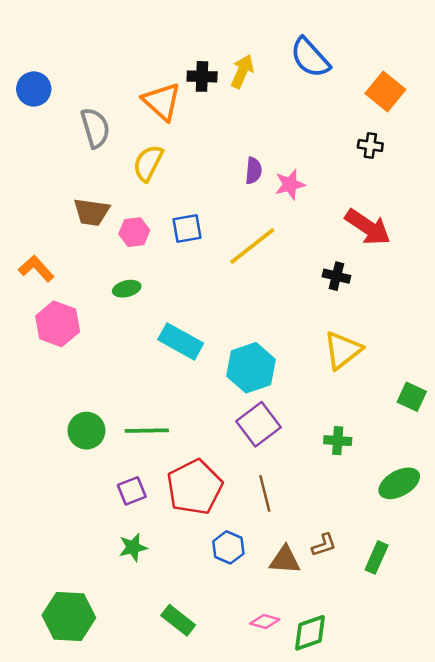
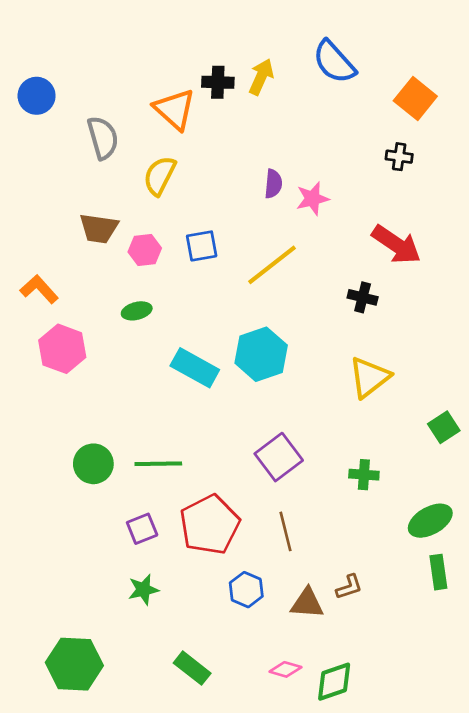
cyan hexagon: (251, 368) -> (261, 354), moved
green square: (412, 397) -> (444, 427), turned 32
green rectangle: (377, 557) -> (438, 572), moved, turned -32

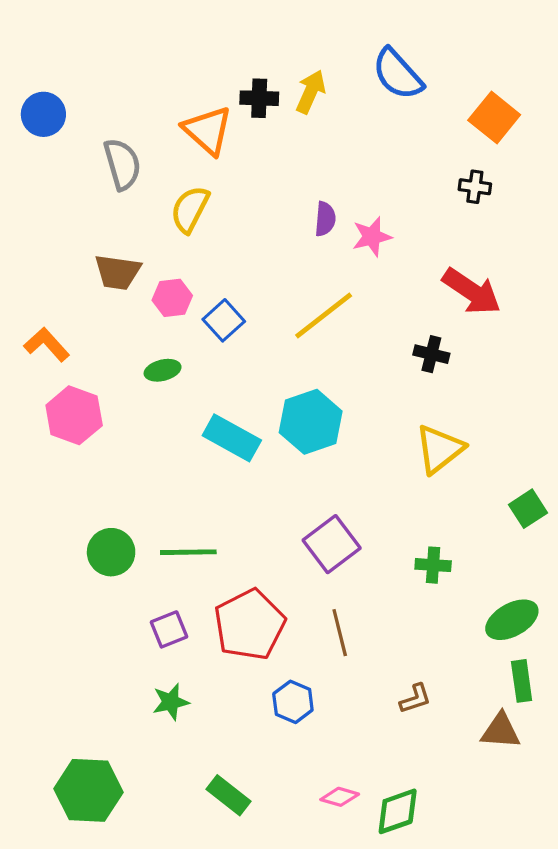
blue square: (202, 246) -> (224, 320), moved, turned -32
brown triangle: (307, 603) -> (501, 731), moved

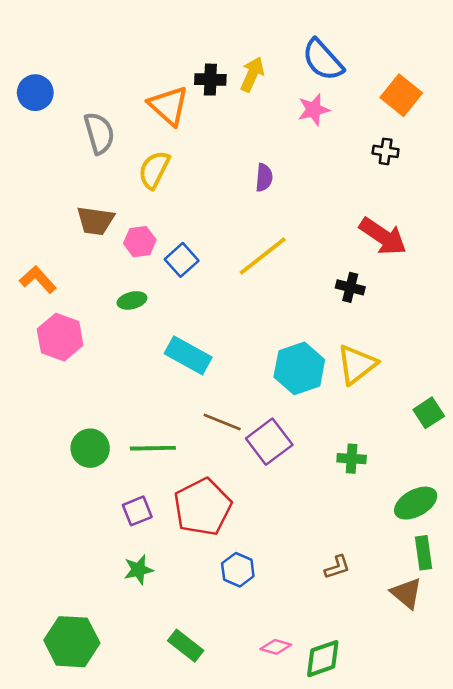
pink star: (372, 237) -> (314, 110), moved
cyan hexagon: (311, 422) -> (299, 368), moved
brown line: (340, 633) -> (222, 422), moved, turned -54
brown triangle: (501, 731) -> (406, 593), turned 36

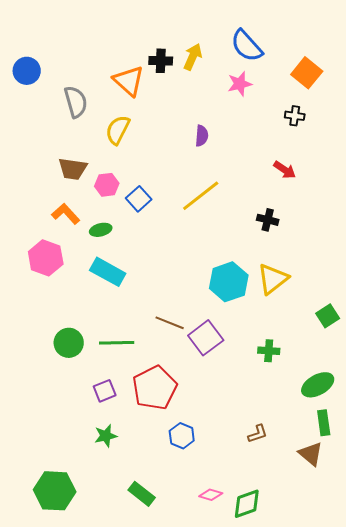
red arrow: (383, 236) -> (285, 170), moved, size x0.6
orange L-shape: (38, 280) -> (66, 214), moved
cyan rectangle: (188, 355) -> (108, 272), moved

